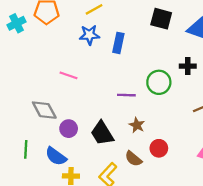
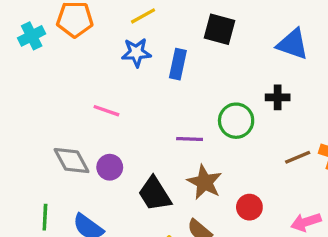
black square: (161, 19) -> (219, 29), moved
brown star: (137, 125) -> (205, 182), size x1.5
purple circle: (69, 129) -> (110, 167), moved
red circle: (159, 148) -> (249, 207), moved

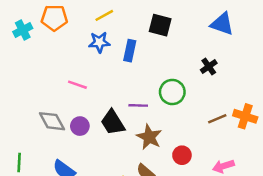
blue triangle: (293, 44) -> (222, 24), moved
black cross: (278, 97) -> (209, 66), moved, turned -35
black trapezoid: (155, 194) -> (113, 122), moved
green line: (45, 217) -> (19, 163), moved

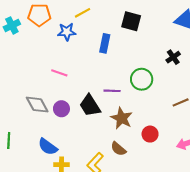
blue star: (99, 42) -> (67, 32), moved

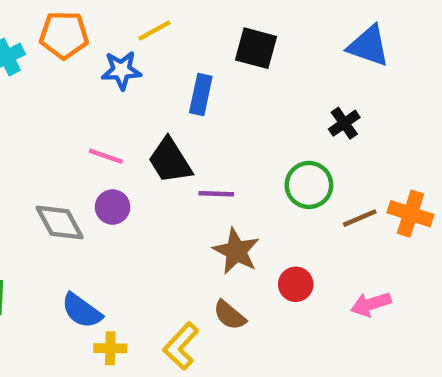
green circle: (142, 79) -> (309, 185), moved
black trapezoid: (90, 106) -> (170, 161), moved
purple circle: (61, 109) -> (113, 207), moved

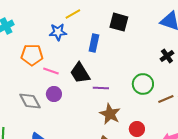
orange pentagon: (64, 35) -> (32, 55), moved
black cross: (344, 123) -> (167, 56), moved

